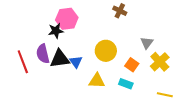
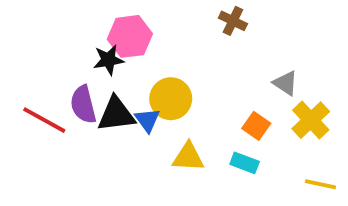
gray triangle: (147, 43) -> (285, 83), turned -32
yellow circle: (106, 51) -> (171, 99), moved
red line: (23, 62) -> (44, 120), turned -40

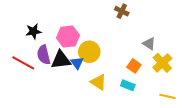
pink hexagon: (130, 36) -> (68, 37), moved
black star: (108, 60) -> (33, 31), moved
yellow triangle: (188, 157) -> (98, 82), turned 30

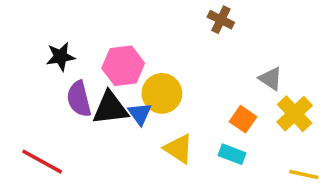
red line: (23, 63) -> (42, 162), moved

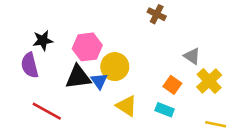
purple semicircle: (79, 99) -> (30, 65), moved
red line: (42, 162) -> (47, 111), moved

